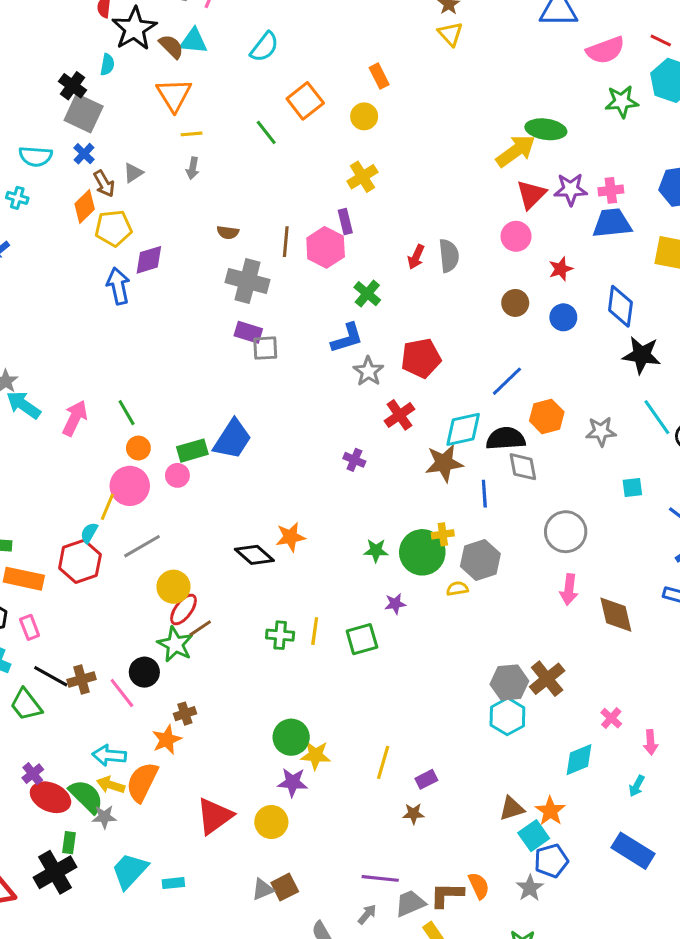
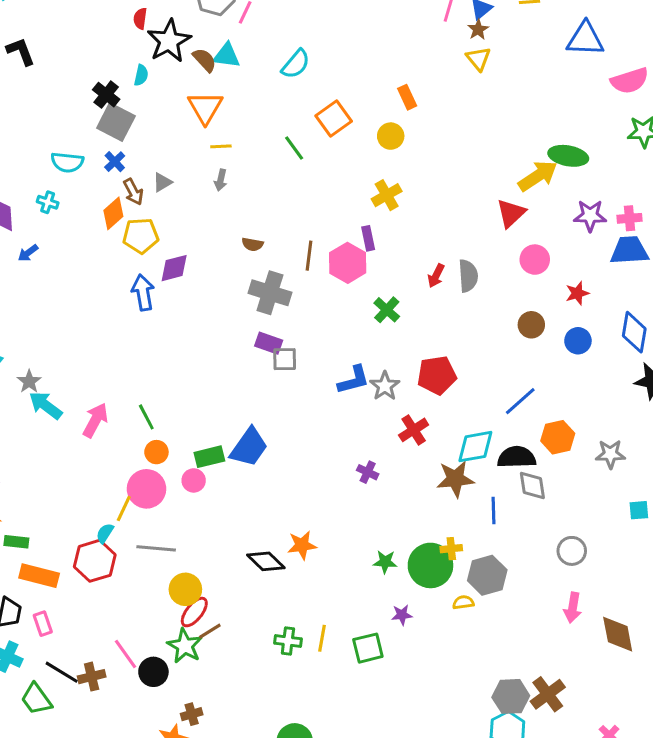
red triangle: (531, 194) -> (511, 213), moved
blue L-shape: (347, 338) -> (354, 380), moved
gray circle: (566, 532) -> (572, 551), size x0.7
gray line: (142, 546) -> (156, 548), turned 33
pink line: (122, 693) -> (125, 654), moved

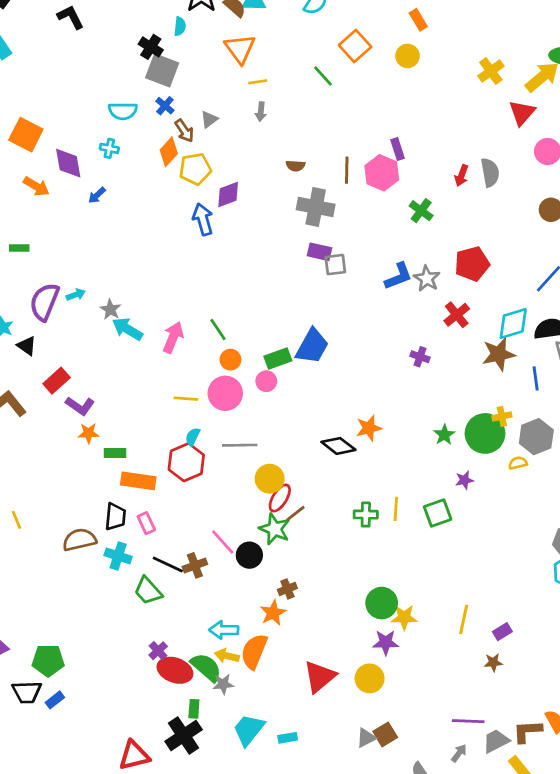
yellow cross: (387, 195) -> (491, 71), moved
yellow line: (124, 508) -> (186, 399), moved, turned 75
green star: (385, 562) -> (444, 435), turned -30

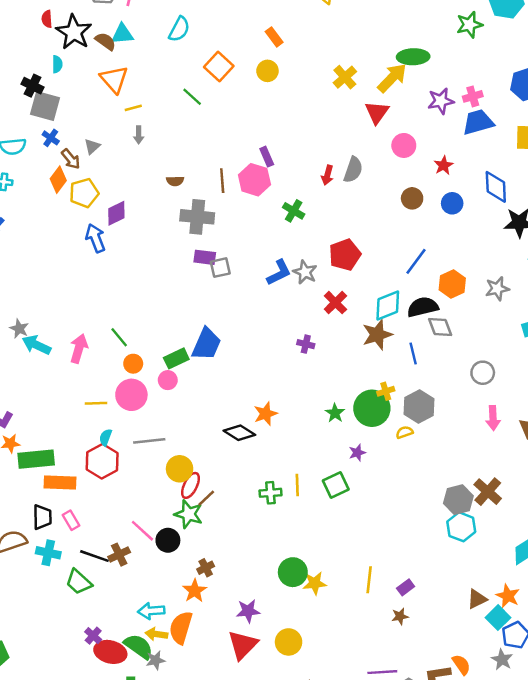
gray semicircle: (490, 172) -> (353, 170), turned 35
green rectangle: (115, 453) -> (36, 459), size x1.8
purple star: (386, 642) -> (248, 611), moved

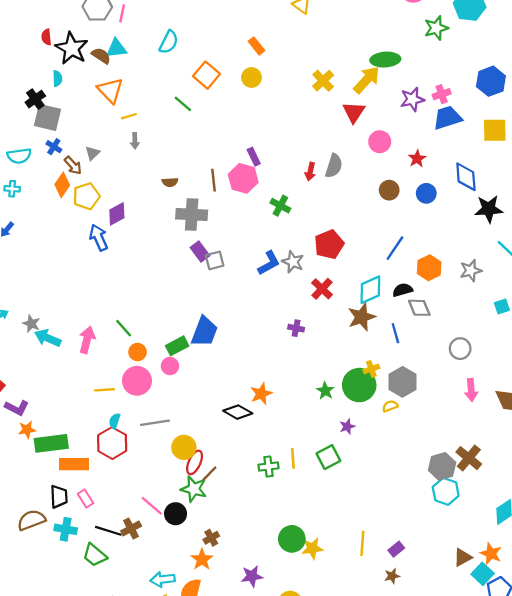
black cross: (33, 86) -> (35, 99), turned 30
purple rectangle: (205, 257) -> (200, 252), turned 48
black semicircle: (423, 307) -> (403, 290), size x0.7

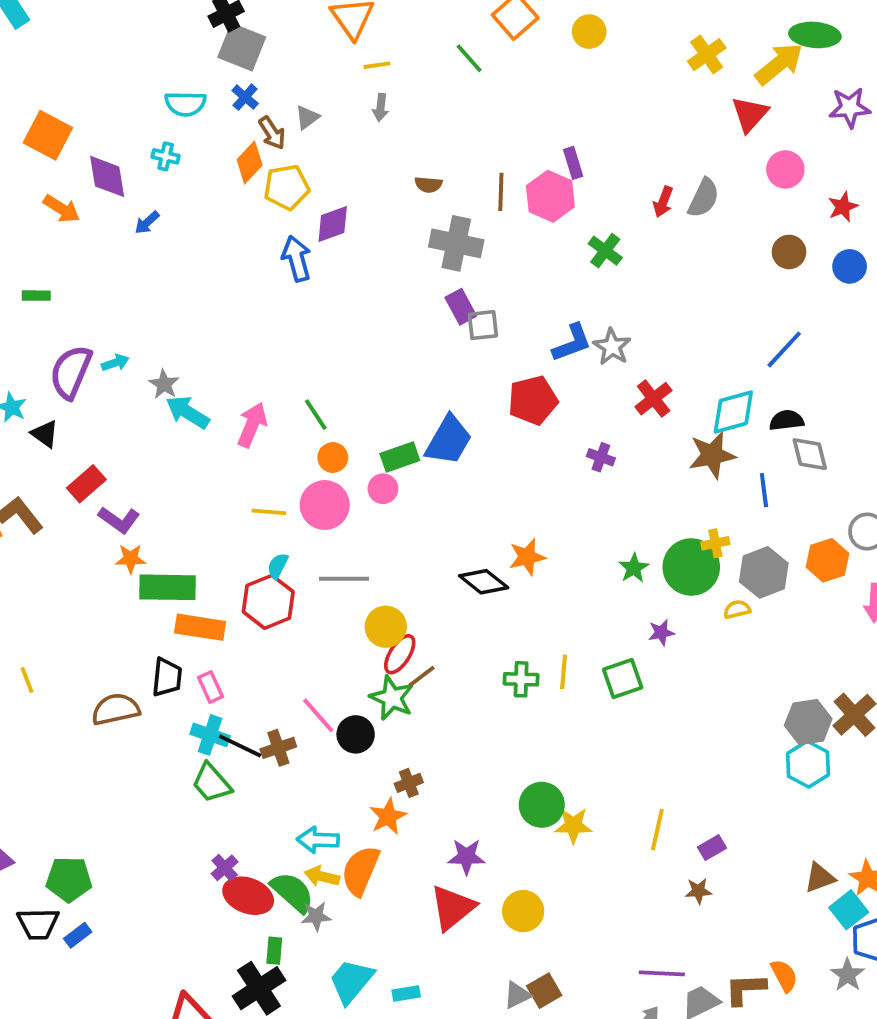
red pentagon: (329, 244) -> (533, 400), moved
orange hexagon: (429, 268) -> (828, 560), moved
cyan cross: (66, 529) -> (210, 735), moved

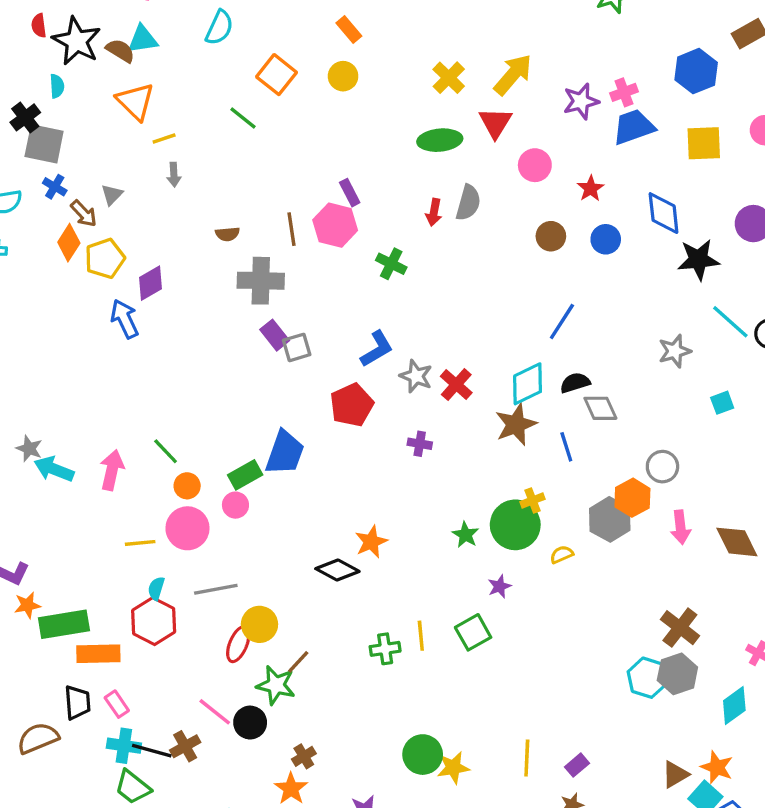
green ellipse: (815, 35) -> (440, 140), moved
gray star: (612, 347) -> (416, 376), moved
gray hexagon: (764, 572) -> (610, 519), moved
red ellipse: (400, 654) -> (238, 644), moved
gray hexagon: (808, 722) -> (677, 674), moved

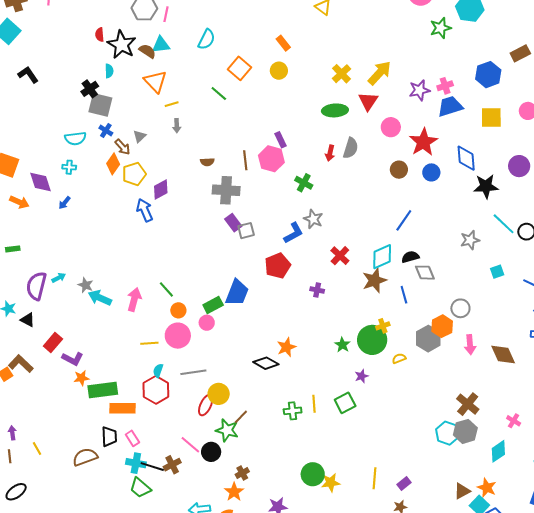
red star: (591, 189) -> (423, 142), size x1.8
gray star: (416, 376) -> (313, 219), moved

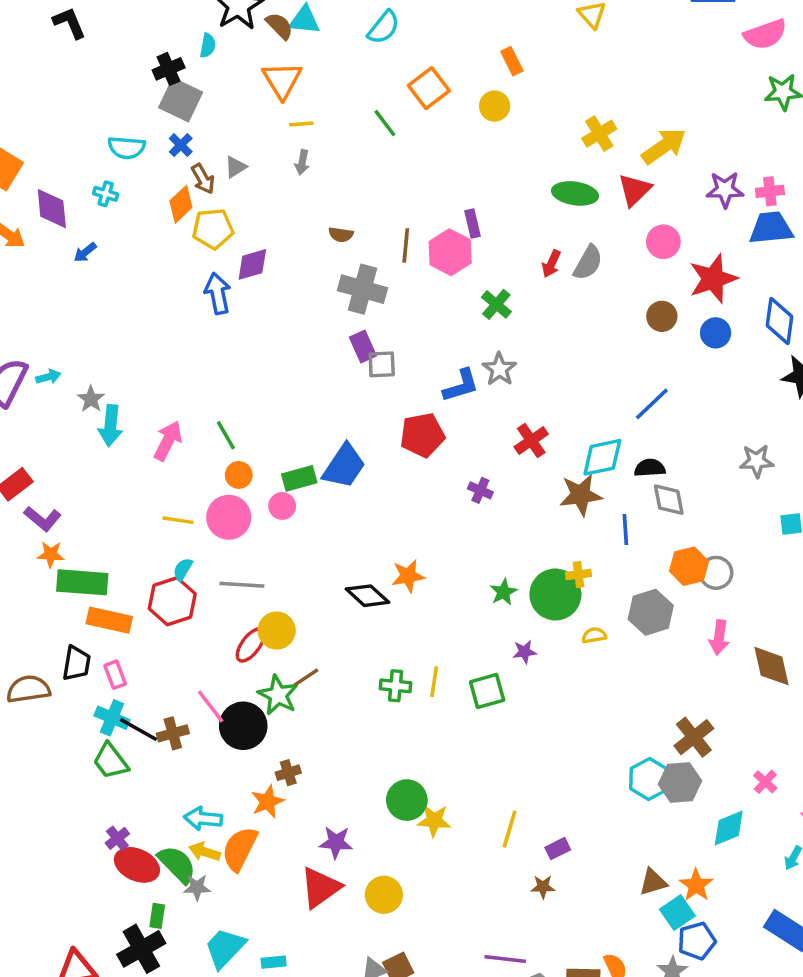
cyan arrow: (100, 298) -> (111, 426), turned -120
orange hexagon: (442, 326) -> (689, 566), moved
black circle: (211, 452) -> (243, 726), size x1.4

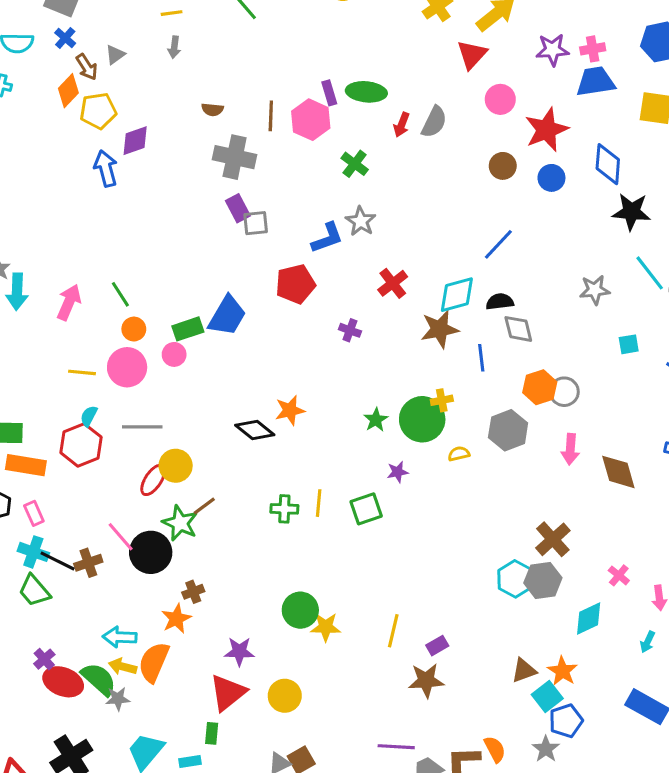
green ellipse: (575, 193) -> (366, 92), moved
brown star: (543, 887) -> (426, 680), size x1.6
green rectangle: (157, 916) -> (212, 733), moved

